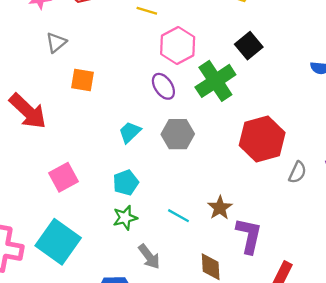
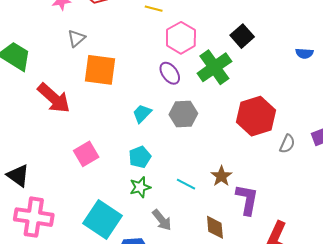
orange square: (82, 80) -> (100, 70), size x1.6
cyan square: (58, 242) -> (102, 220), moved

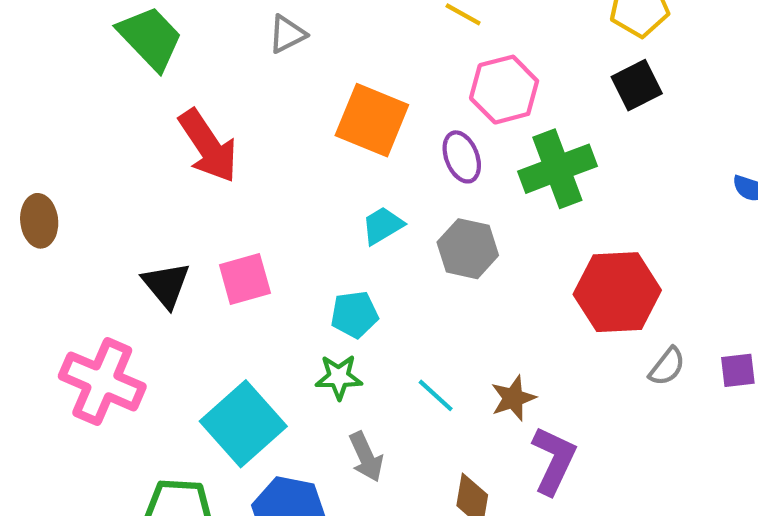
black square: (242, 36) -> (637, 85), moved
orange square: (100, 70) -> (372, 120), moved
black triangle: (18, 175) -> (166, 285), moved

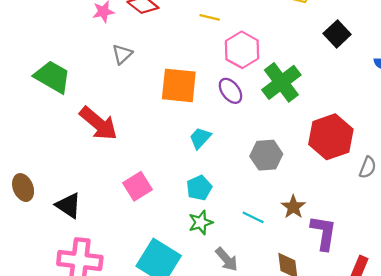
black square: (637, 85) -> (337, 34), moved
gray hexagon: (468, 249) -> (266, 155), moved
black triangle: (166, 285) -> (68, 205), moved

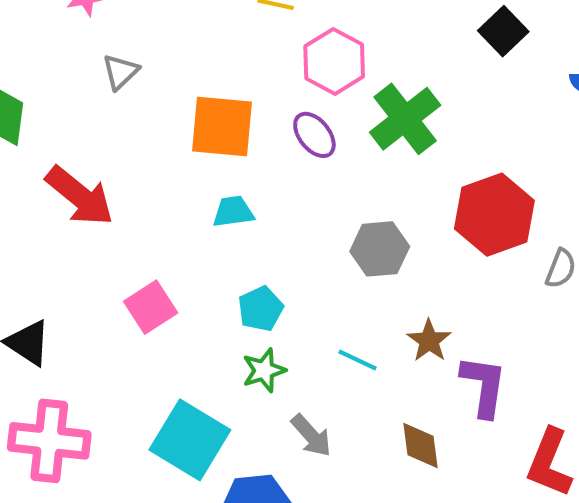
cyan trapezoid: (200, 138) -> (233, 212), moved, turned 40

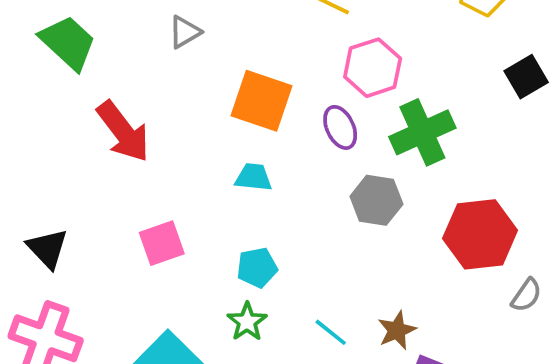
gray hexagon: (380, 249) -> (376, 200), moved
green star: (264, 370) -> (247, 322), turned -30

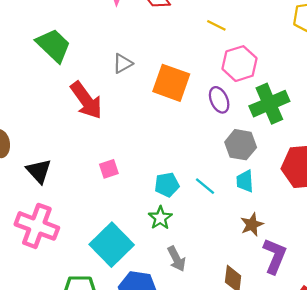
gray triangle: (185, 32) -> (123, 63), moved
cyan trapezoid: (253, 177) -> (245, 181), moved, turned -100
pink square: (162, 243) -> (109, 169), size x0.7
cyan line: (331, 332) -> (205, 186), moved

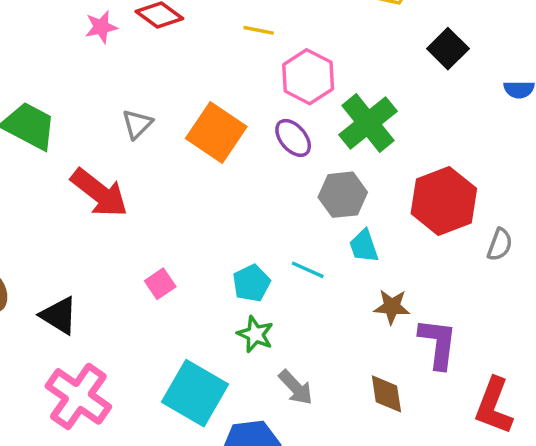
orange square: (171, 83) -> (216, 133), turned 30
brown star: (252, 225) -> (392, 307), turned -30
pink cross: (37, 226) -> (78, 396), turned 30

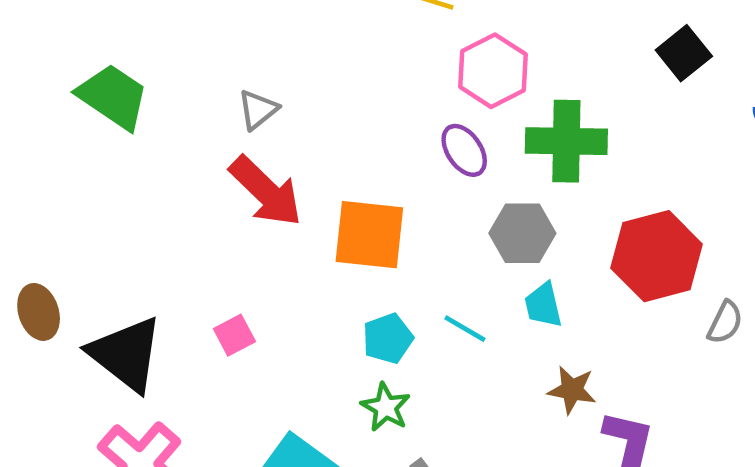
green cross: (368, 123) -> (566, 141), turned 34
orange square: (216, 133) -> (369, 235), moved, turned -34
red arrow: (99, 193) -> (266, 191), moved
pink square: (160, 284) -> (234, 335), moved
black triangle: (59, 315) -> (126, 354), size x1.5

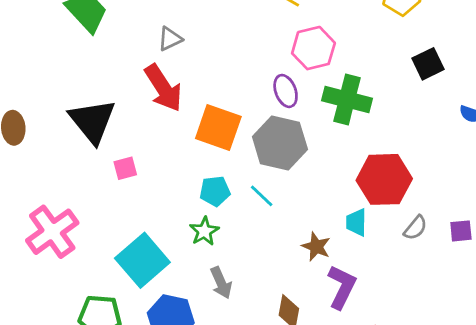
gray hexagon: (522, 233) -> (280, 143), moved, size x1.4
cyan trapezoid: (543, 305) -> (356, 222), moved
black triangle: (126, 354) -> (92, 121), moved

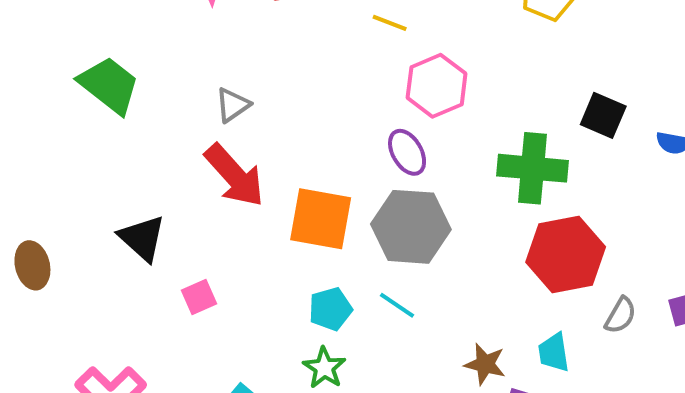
black square: (428, 64) -> (603, 115), moved, turned -32
green cross: (347, 100) -> (532, 168), moved
black triangle: (92, 121) -> (142, 238), size x0.7
cyan trapezoid: (356, 222) -> (554, 353), moved

